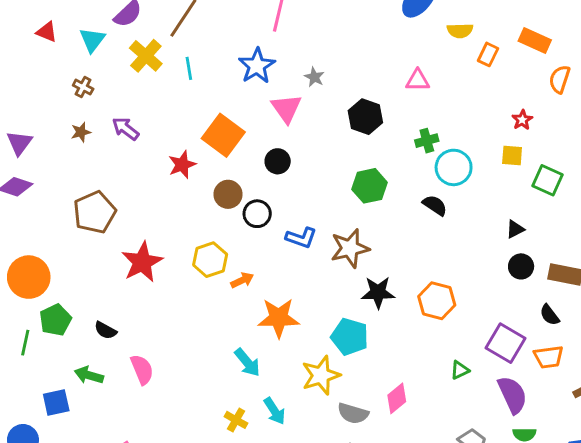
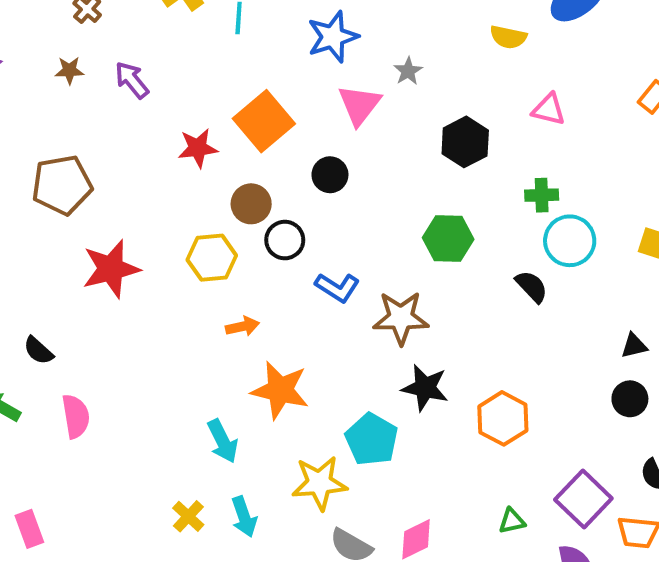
yellow semicircle: (460, 31) -> (508, 37), moved
yellow hexagon: (210, 260) -> (212, 258), moved

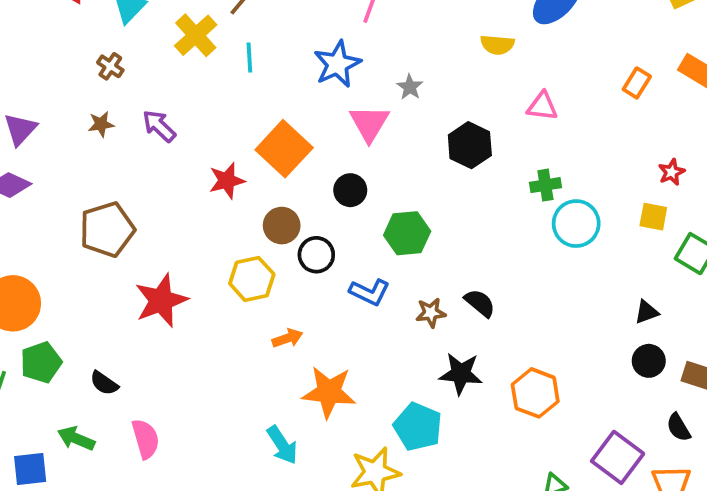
green hexagon: (448, 238) -> (407, 233), moved
black semicircle: (532, 287) -> (480, 303), moved
brown star: (401, 318) -> (431, 313), size x0.6

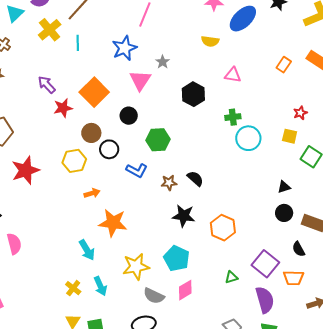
purple arrow: (159, 126) -> (47, 85), moved
cyan pentagon: (418, 427) -> (177, 258), moved

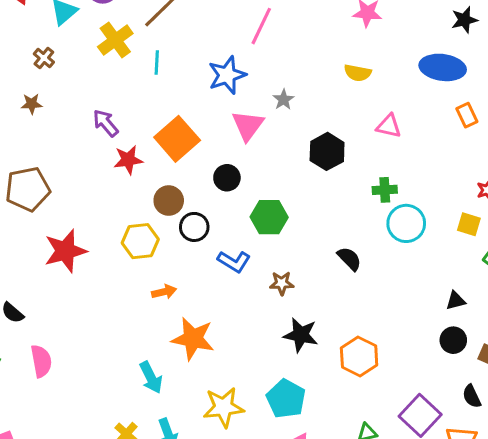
blue ellipse: (243, 19) -> (443, 67), moved, turned 48
orange rectangle: (284, 65) -> (467, 115), turned -63
black semicircle: (195, 179) -> (349, 259), moved

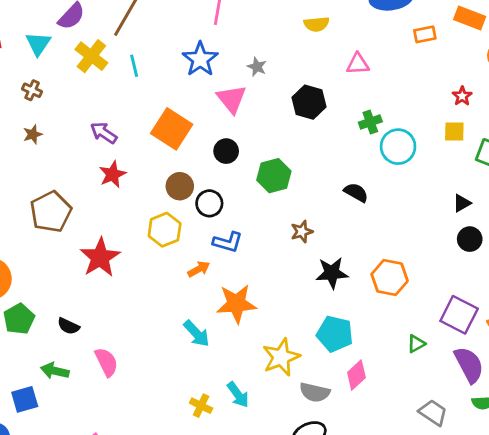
orange rectangle: (467, 115) -> (425, 34), turned -60
red star: (128, 160) -> (112, 174), moved
blue L-shape: (234, 261) -> (228, 242), moved
cyan arrow: (151, 377) -> (196, 334), moved

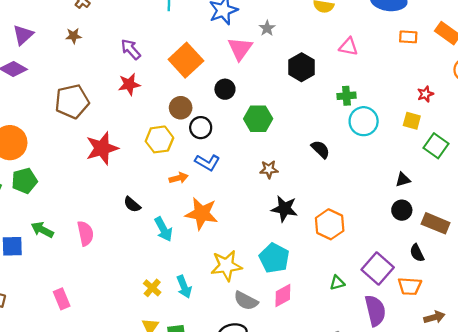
black semicircle: (68, 326) -> (132, 205), moved

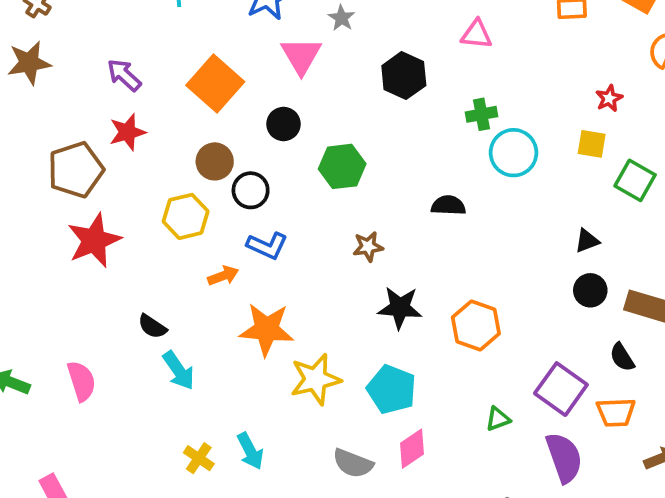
brown star: (74, 36) -> (29, 63), size x1.6
brown pentagon: (72, 101) -> (76, 170), moved
black semicircle: (320, 149) -> (448, 205), turned -36
cyan arrow: (163, 229) -> (179, 370), moved
yellow star: (226, 266) -> (316, 379), moved

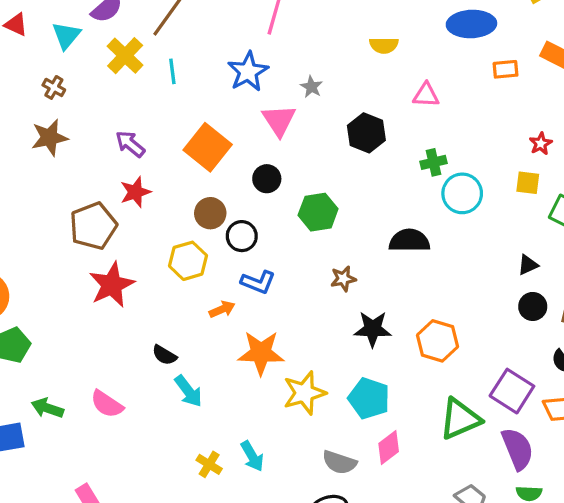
black semicircle: (448, 205) -> (409, 241), size x1.4
pink semicircle: (81, 381) -> (107, 404), turned 144
green triangle: (498, 419) -> (460, 419), size x2.0

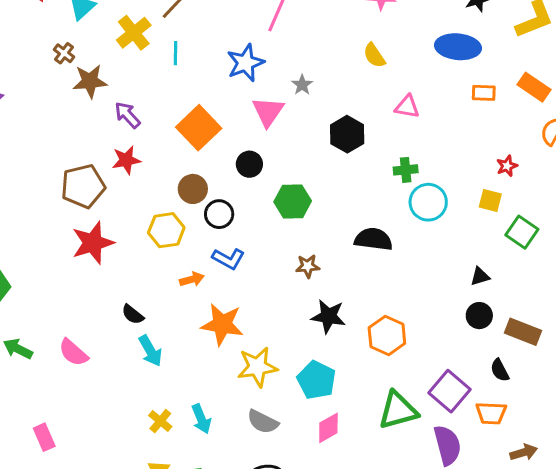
yellow semicircle: (384, 45) -> (374, 55), turned 48
brown star: (49, 138) -> (90, 81), moved
gray semicircle: (339, 462) -> (263, 422), moved

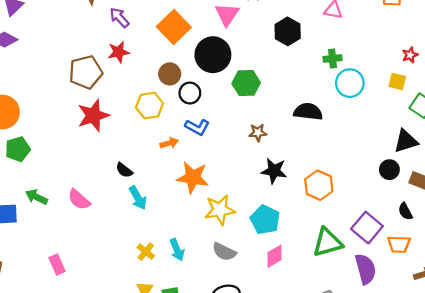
black circle: (249, 164) -> (213, 55), size x1.8
black triangle: (480, 276) -> (406, 141), moved, size x1.6

